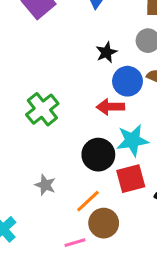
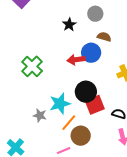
blue circle: (127, 81) -> (91, 53), moved
cyan star: (132, 140) -> (60, 104), moved
black circle: (98, 155) -> (86, 92), moved

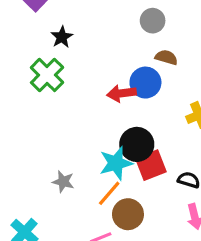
black star: (69, 25) -> (62, 37), moved
green cross: (32, 66) -> (47, 75), moved
cyan star: (60, 104) -> (116, 163), moved

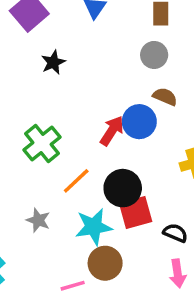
green cross: (47, 75) -> (42, 144), moved
red arrow: (121, 93) -> (112, 131), turned 124
cyan star: (116, 163) -> (94, 227), moved
orange line: (109, 193) -> (76, 181), moved

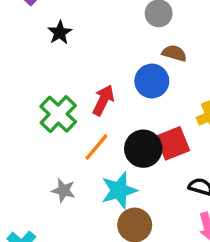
red arrow: (112, 131) -> (103, 100), moved
red square: (136, 212) -> (173, 143), moved

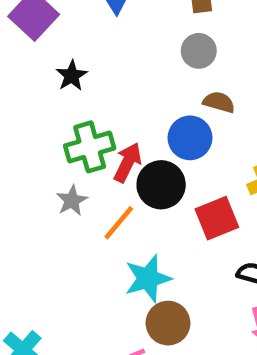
green cross: (58, 114) -> (90, 147), moved, turned 30
black circle: (143, 149) -> (161, 185), moved
gray star: (64, 190) -> (72, 201), moved, turned 30

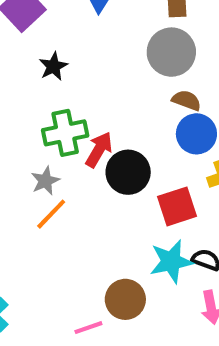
gray circle: (199, 51) -> (171, 52), size x1.5
blue circle: (190, 138) -> (196, 134), moved
orange line: (119, 223) -> (51, 214), moved
cyan star: (148, 278) -> (171, 261), moved

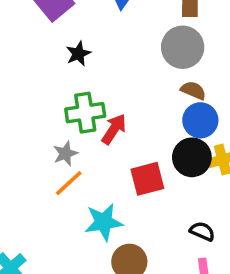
black circle: (128, 172) -> (192, 157), moved
red square: (177, 206) -> (147, 179), moved
cyan star: (171, 261) -> (104, 222), moved

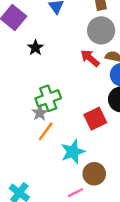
green cross: (85, 113) -> (48, 98), moved
red arrow: (114, 129) -> (90, 58), moved, turned -72

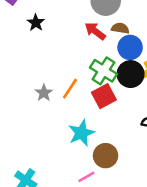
green cross: (48, 98) -> (103, 71), moved, turned -35
orange line: (46, 131) -> (70, 89), moved

